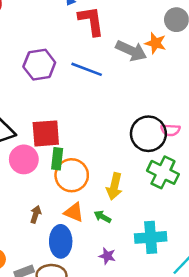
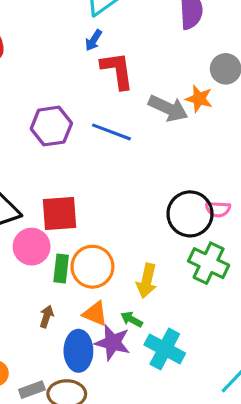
green rectangle: (57, 159) -> (61, 268), moved
cyan cross: (151, 237) -> (165, 349), moved, turned 32
purple star: (107, 256) -> (113, 343), moved, size x1.6

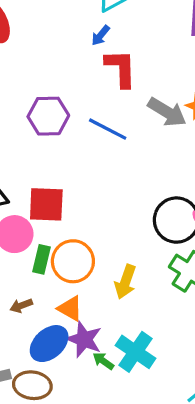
brown arrow: (47, 316) -> (21, 306), turned -135
green arrow: (132, 319) -> (103, 361), moved
blue ellipse: (78, 351) -> (49, 344), turned 42

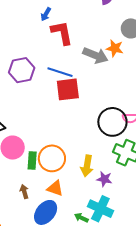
red square: (46, 204) -> (68, 89), moved
brown arrow: (21, 306) -> (24, 192), turned 104
purple star: (84, 339) -> (104, 179), moved, size x0.7

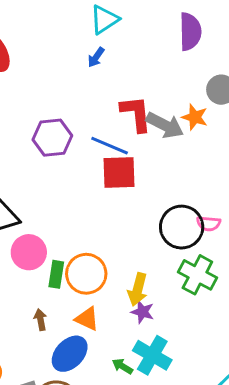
red L-shape: (62, 33) -> (136, 114), moved
purple star: (104, 179) -> (143, 312), moved

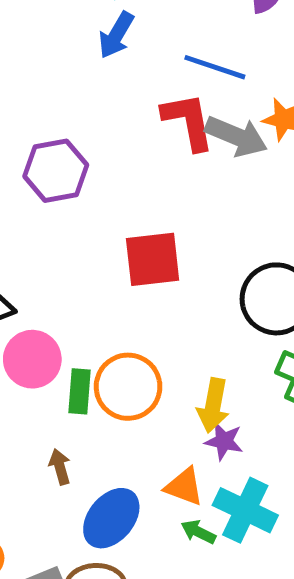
blue arrow: (96, 57) -> (116, 35), size x1.4
blue line: (110, 146) -> (215, 67), moved
red square: (119, 173) -> (153, 259), moved
orange triangle: (87, 319) -> (184, 487), moved

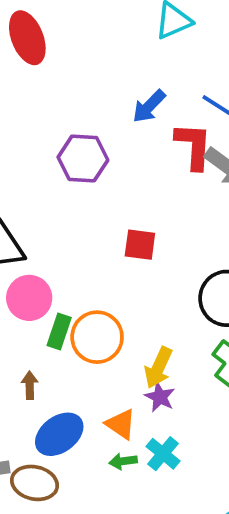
blue arrow: (116, 35) -> (149, 106), moved
red square: (153, 259) -> (140, 245), size x0.7
cyan cross: (245, 510) -> (163, 454), size x0.7
green arrow: (198, 532) -> (123, 461), turned -48

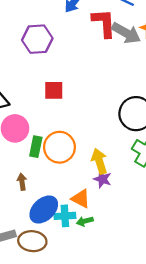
red square: (140, 245) -> (54, 90), moved
yellow arrow: (158, 368) -> (99, 161), turned 145
cyan cross: (163, 454) -> (65, 216), moved, turned -36

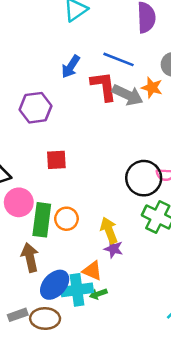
green rectangle: (36, 147) -> (42, 220), size x1.5
orange circle: (59, 147) -> (66, 219), size x0.7
brown arrow: (22, 182) -> (30, 257), size x1.6
cyan cross: (65, 216) -> (77, 290), size x1.4

